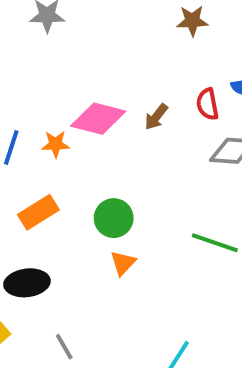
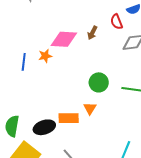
orange rectangle: (38, 212) -> (69, 118), moved, turned 42
green circle: (114, 218) -> (99, 82), moved

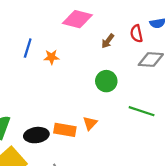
pink diamond: (64, 39) -> (77, 19), moved
blue line: (24, 62) -> (28, 48), moved
green circle: (99, 82) -> (106, 81), moved

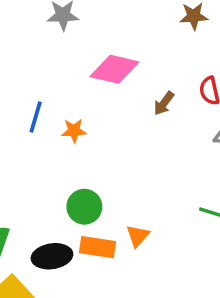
green circle: (106, 81) -> (84, 207), moved

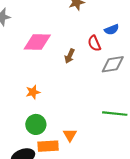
orange star: (74, 131) -> (33, 92), moved

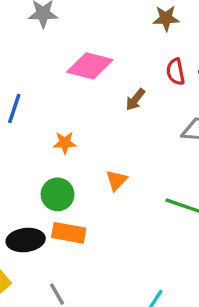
red semicircle: (94, 43) -> (176, 72), moved
orange triangle: (70, 135) -> (117, 180), moved

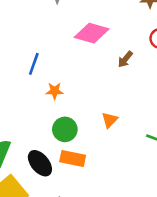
orange star: (65, 143) -> (55, 91), moved
black ellipse: (26, 240) -> (40, 163), turned 56

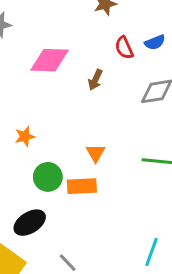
orange rectangle: (73, 159) -> (82, 186), moved
black ellipse: (40, 163) -> (30, 223), turned -68

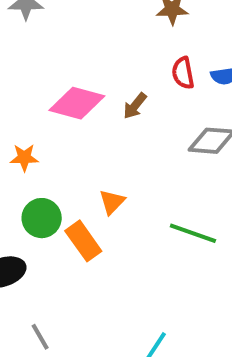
pink diamond: (50, 60) -> (77, 103), moved
orange rectangle: (82, 186) -> (83, 241), turned 44

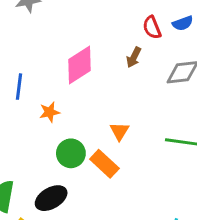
pink diamond: (77, 103) -> (79, 65), turned -36
brown arrow: (135, 106) -> (134, 57), moved

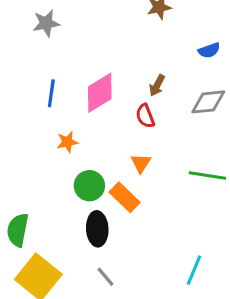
red semicircle: (152, 27) -> (145, 116), moved
blue line: (19, 87) -> (51, 93), moved
black ellipse: (51, 198) -> (97, 229), moved, turned -64

